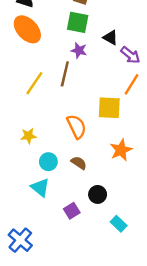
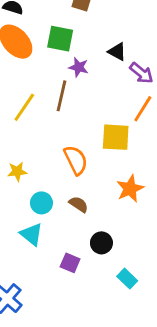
green square: (78, 22) -> (60, 39), moved
purple square: (72, 211) -> (70, 263), turned -35

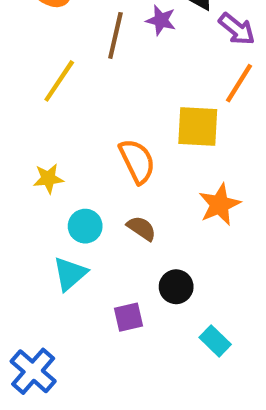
purple star: (79, 67) -> (161, 20), moved
brown line: (61, 96) -> (115, 35), moved
cyan triangle: (31, 234) -> (70, 274), turned 40
purple square: (70, 263) -> (128, 317), turned -36

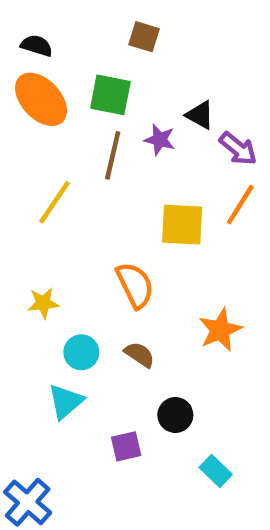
yellow square: (198, 126) -> (182, 225), moved

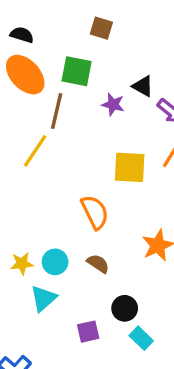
brown line: (113, 155) -> (57, 111), moved
yellow star: (43, 303) -> (22, 264), moved
cyan rectangle: (216, 471) -> (141, 338), moved

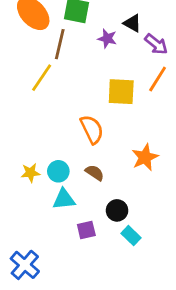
cyan triangle: (43, 298) -> (64, 199), moved, turned 35

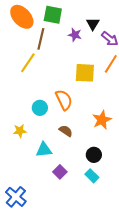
black triangle: (132, 23) -> (93, 24), turned 32
cyan circle: (58, 171) -> (40, 108), moved
black circle: (117, 210) -> (94, 155), moved
purple square: (86, 230) -> (60, 172), turned -32

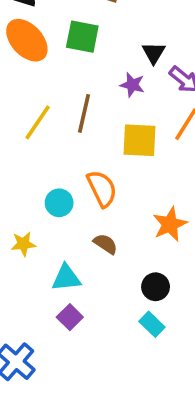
purple star: (75, 35) -> (132, 85), moved
brown line: (41, 39) -> (84, 113), moved
purple square: (60, 172) -> (70, 317), moved

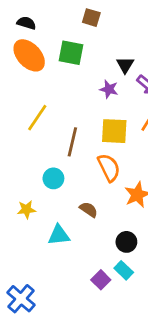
brown line: (84, 113) -> (72, 142), moved
orange semicircle: (102, 188) -> (109, 168), moved
purple square: (70, 317) -> (101, 280), moved

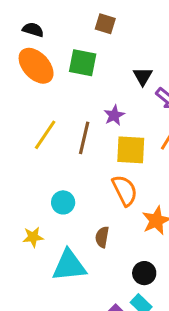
purple star: (109, 89) -> (114, 115), moved, turned 30
brown line: (72, 142) -> (84, 138), moved
brown semicircle: (89, 209) -> (102, 237), turned -114
cyan triangle: (59, 235) -> (69, 266), size x1.4

